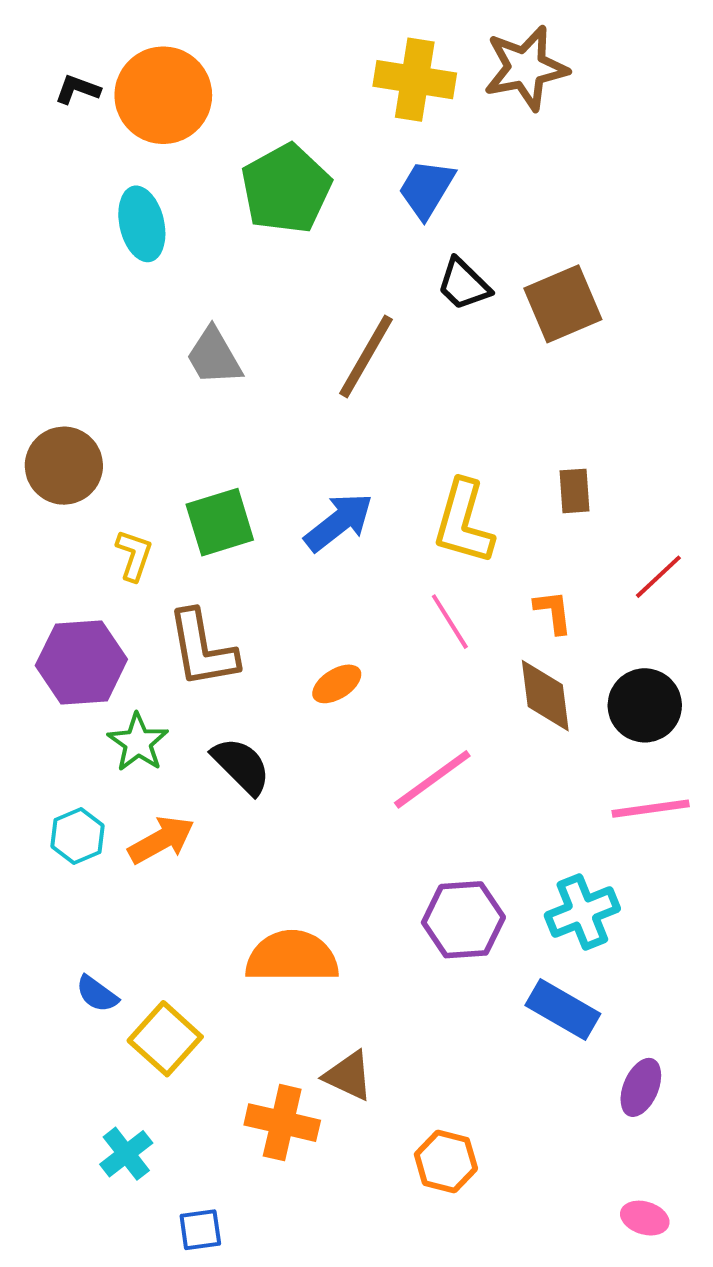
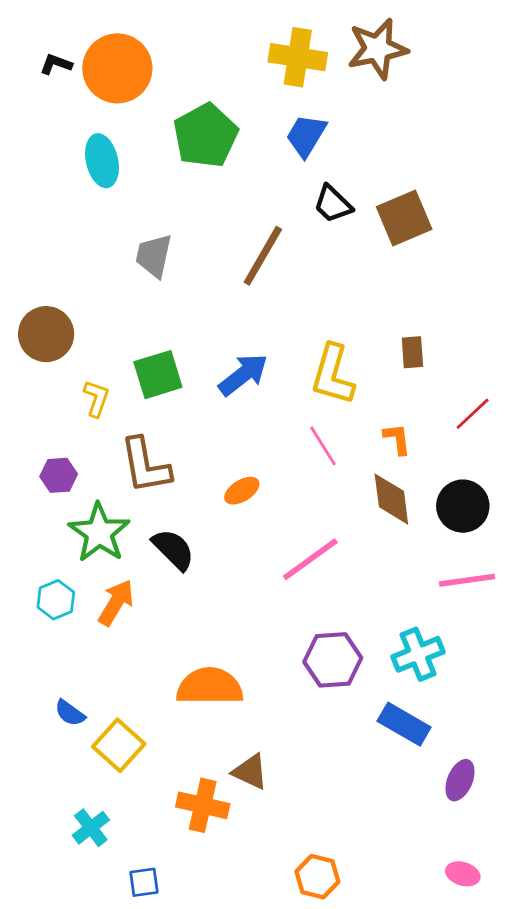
gray trapezoid: (214, 356) -> (154, 256), turned 42
purple hexagon: (81, 662) -> (59, 475), size x0.6
green star: (138, 742) -> (99, 533), size x1.4
orange arrow: (161, 840) -> (116, 603), turned -30
orange hexagon: (446, 1162) -> (317, 877), moved

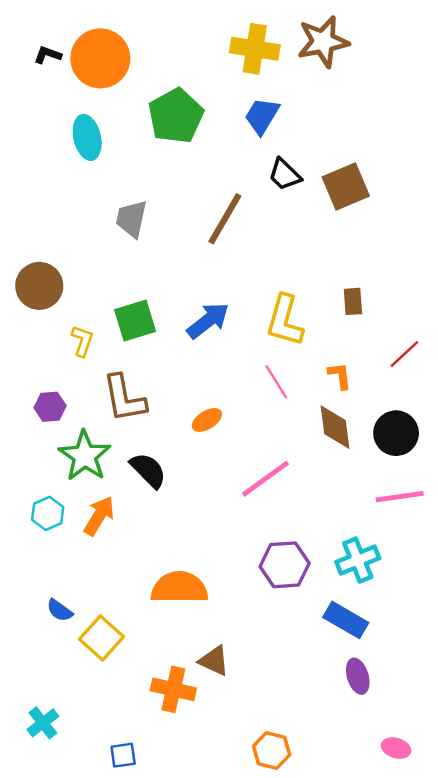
purple ellipse: (460, 780) -> (358, 676), moved, turned -40
cyan cross: (91, 828) -> (43, 723), moved

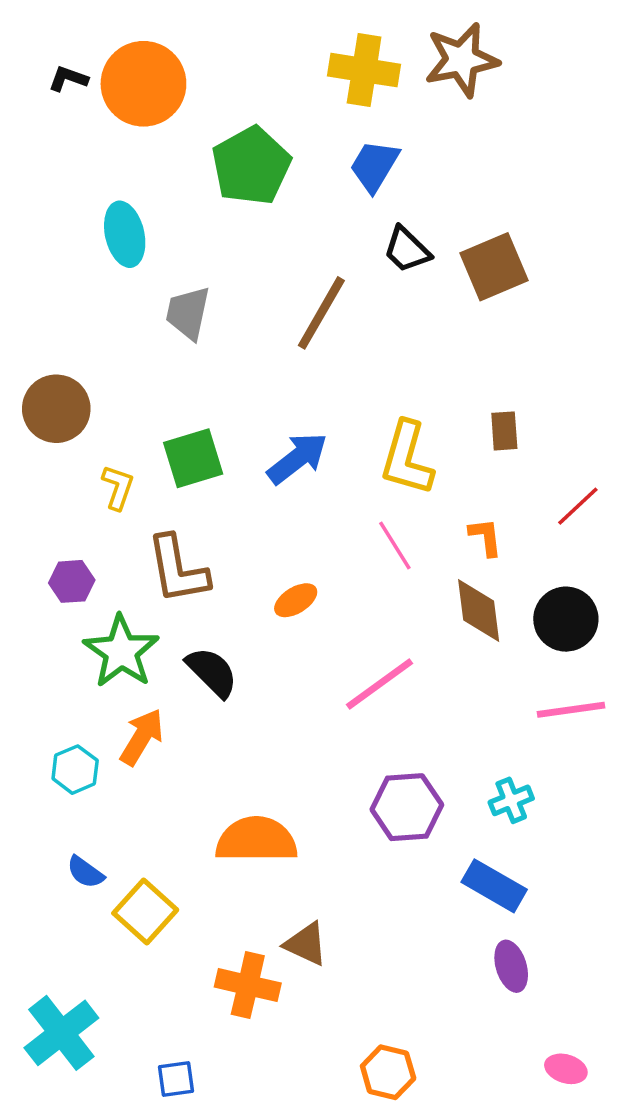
cyan ellipse: (87, 137) -> (125, 234), moved
cyan hexagon: (48, 513) -> (75, 770), moved
cyan cross: (358, 560) -> (511, 800), size x0.7
cyan cross: (43, 723) -> (61, 1033), size x1.6

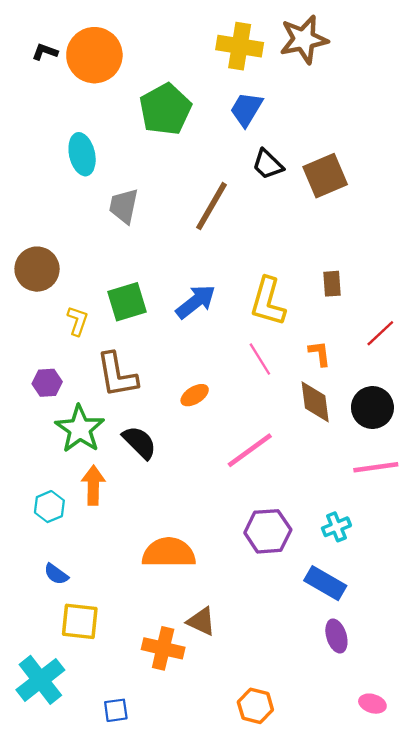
orange arrow: (142, 737) -> (93, 485), turned -30
yellow square: (145, 911) -> (80, 621), moved, turned -36

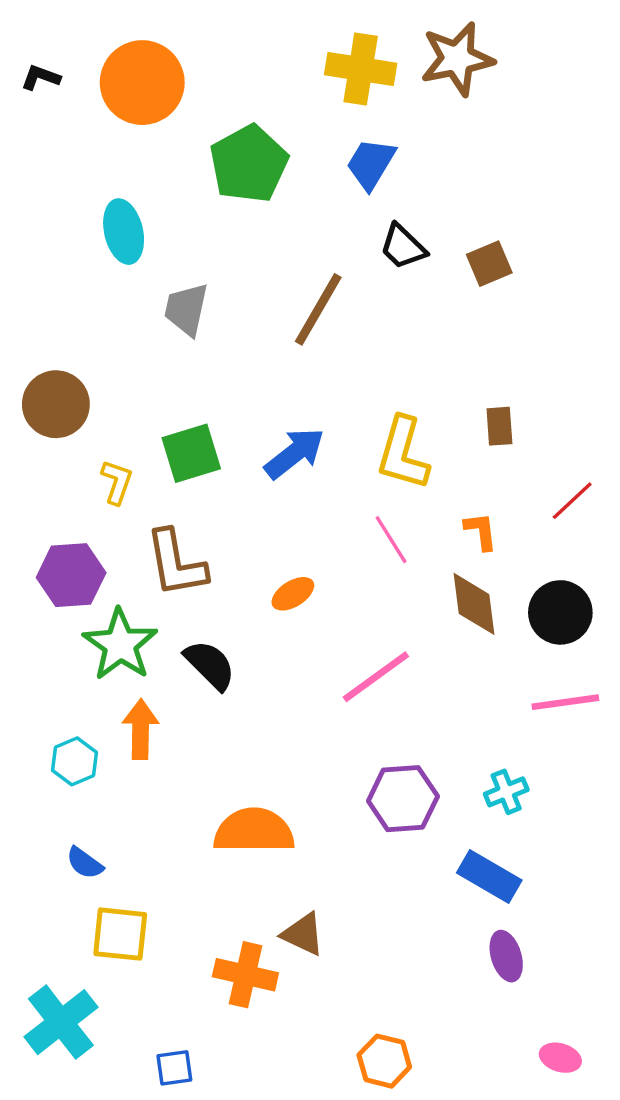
black L-shape: (45, 52) -> (41, 77), moved
brown square: (325, 176) -> (489, 264), size x0.7
purple hexagon: (47, 383) -> (71, 575), size x1.5

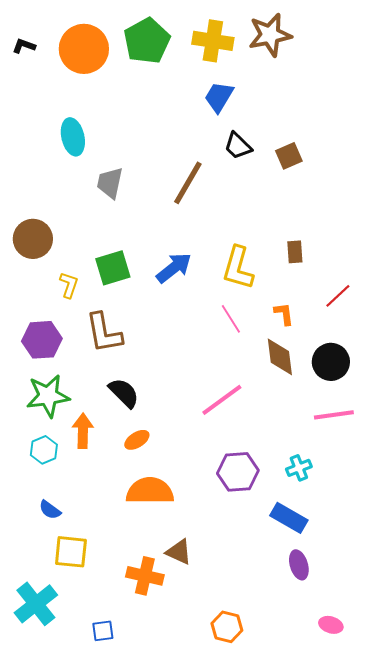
green pentagon: (249, 164) -> (147, 41), moved
orange ellipse: (293, 594) -> (137, 440), moved
green star: (120, 645) -> (48, 396), moved, turned 30

